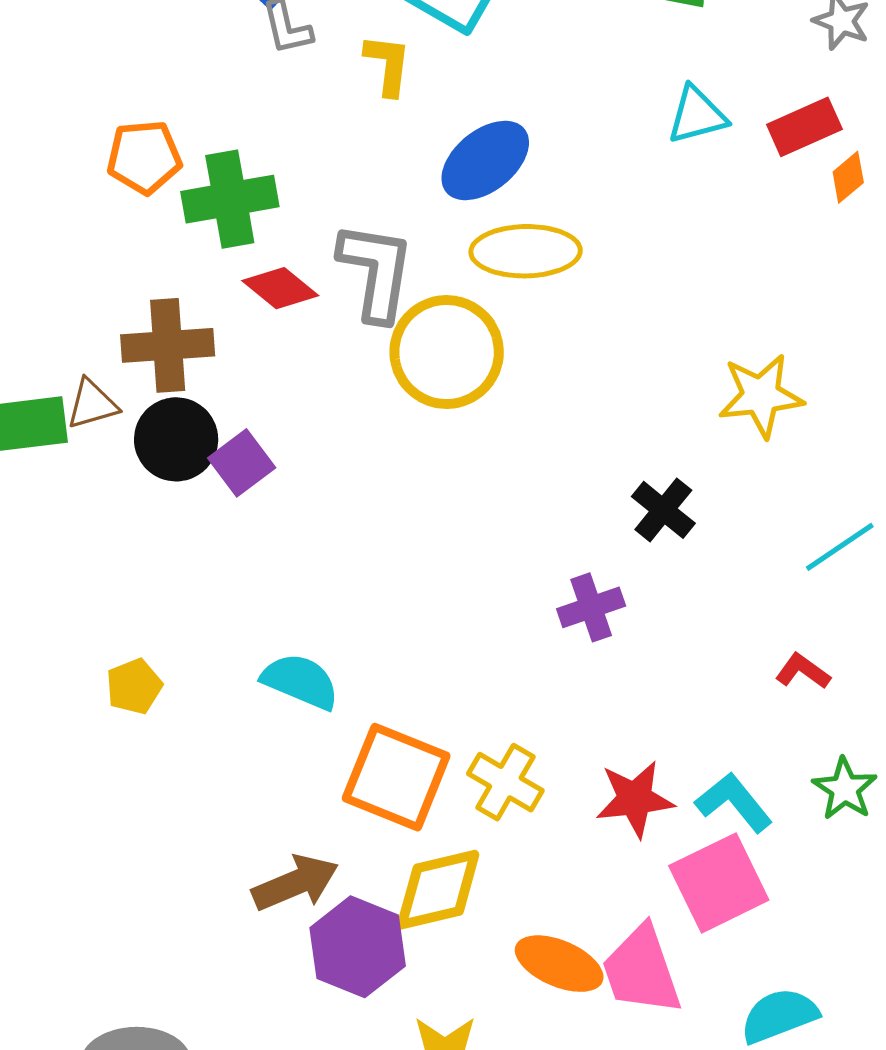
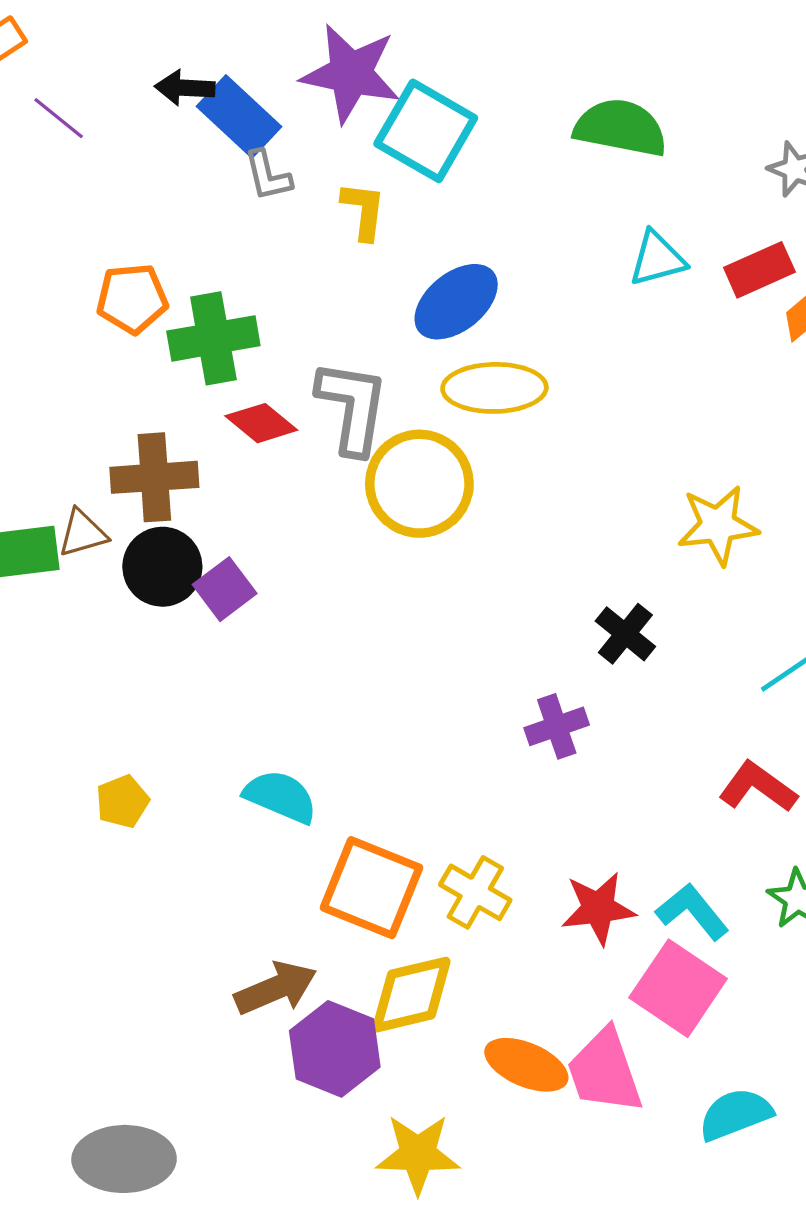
red L-shape: (803, 671) -> (758, 787), size x1.5
pink square: (719, 883) -> (678, 988), turned -30

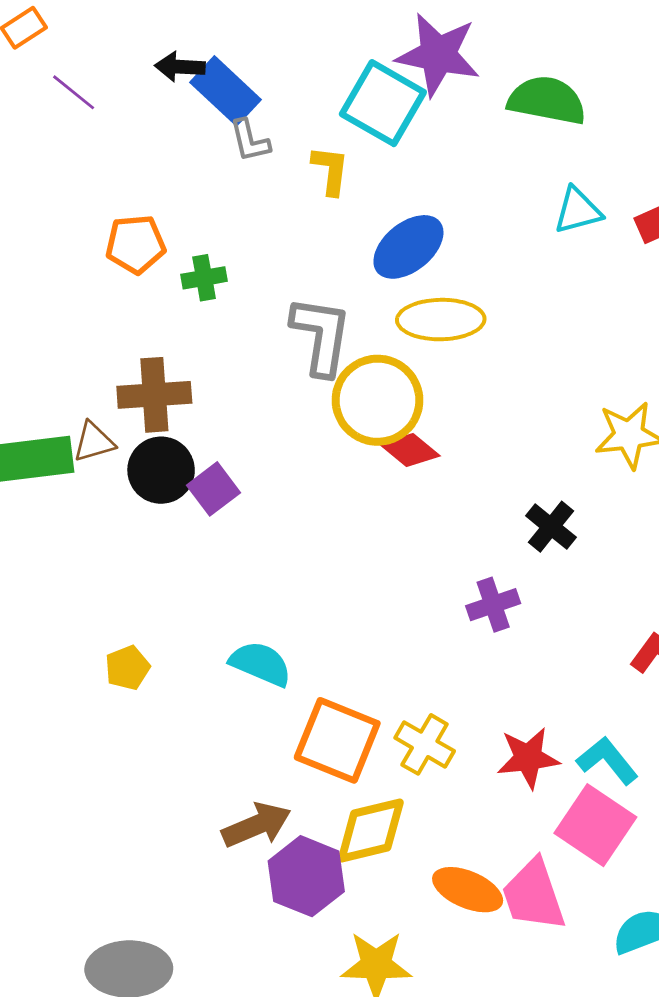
purple star: (351, 73) -> (438, 55), moved
green cross: (213, 338) -> (204, 278), size x0.6
red diamond: (261, 423) -> (410, 450), moved

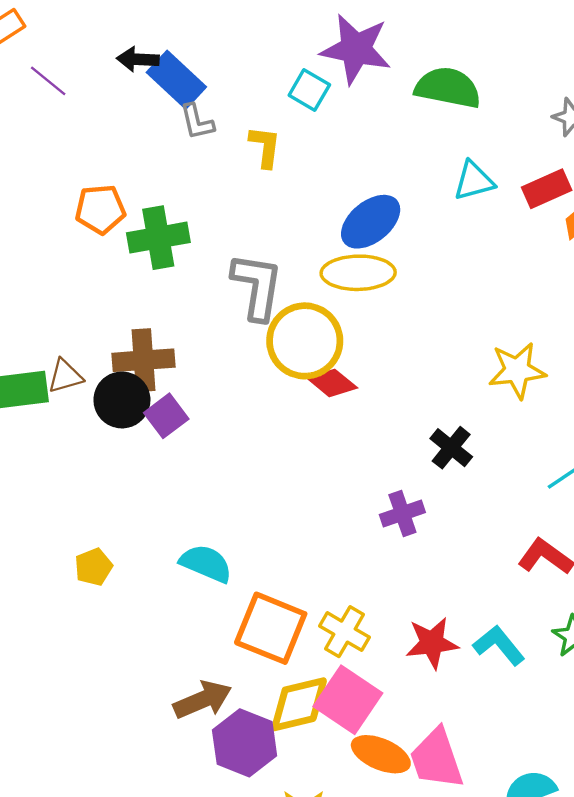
cyan square: (383, 103) -> (309, 90), size x0.6
blue ellipse: (408, 247) -> (371, 222), moved
green cross: (204, 278) -> (158, 238), size x1.6
brown cross: (154, 395) -> (144, 360), moved
pink square: (595, 825) -> (348, 700), moved

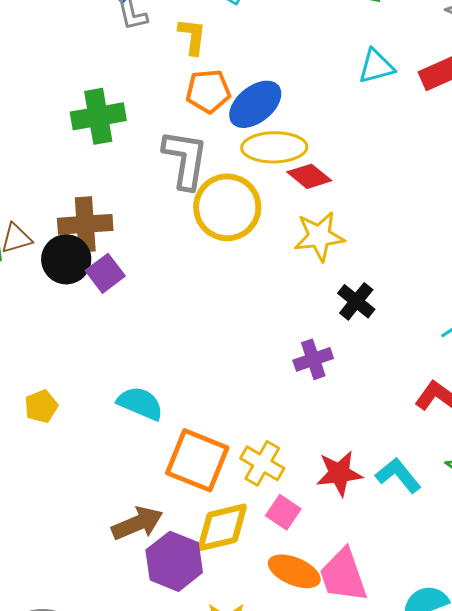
orange pentagon: (100, 209) -> (208, 91), moved
blue ellipse: (371, 222) -> (255, 104), moved
yellow star: (517, 370) -> (319, 236), moved
red diamond: (332, 383) -> (309, 176), moved
pink square: (348, 700) -> (283, 512), moved, size x0.6

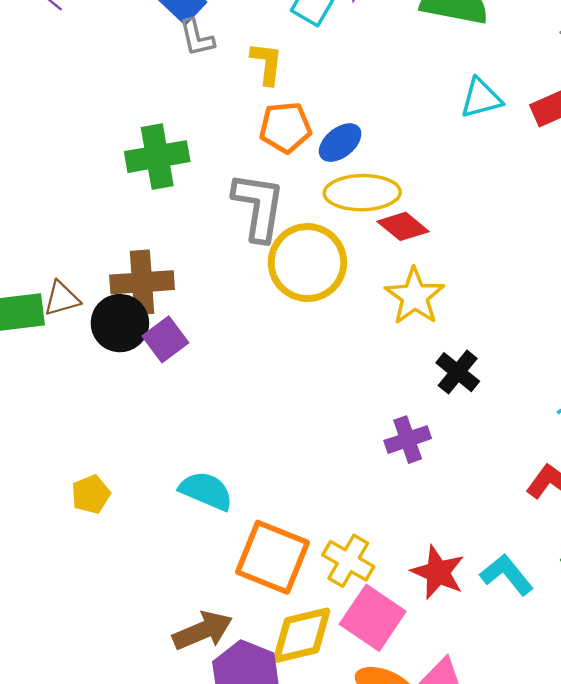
blue ellipse: (255, 104) -> (340, 143), size x0.7
yellow star: (319, 236) -> (415, 296), turned -30
red star: (339, 473) -> (438, 572), turned 30
pink square: (283, 512) -> (373, 618), size x1.6

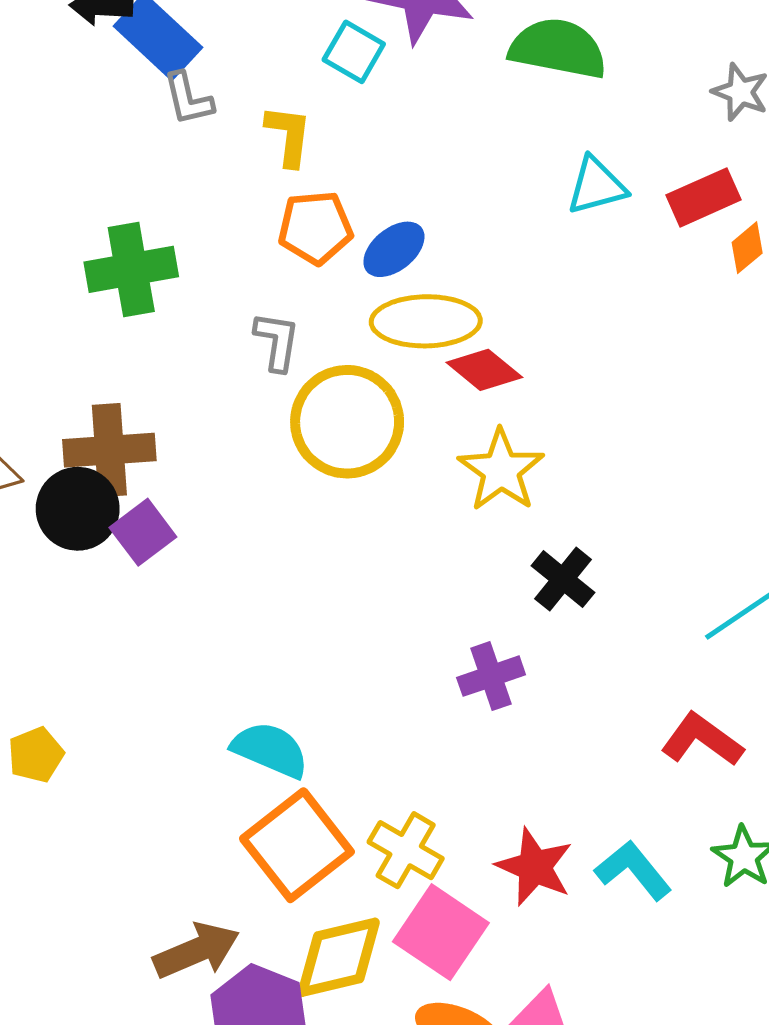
gray L-shape: (259, 207) -> (277, 341), size x0.6
cyan semicircle: (206, 491) -> (270, 750), moved
orange square: (273, 557) -> (297, 845), turned 30

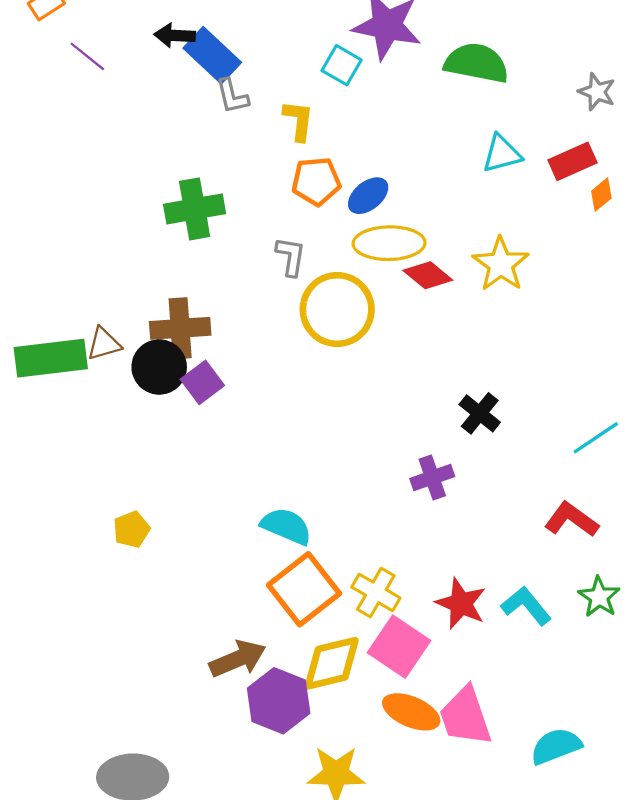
yellow star: (501, 470) -> (501, 264), moved

